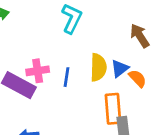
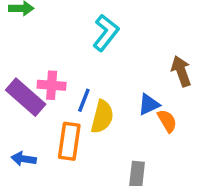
yellow semicircle: (98, 67) -> (102, 117), moved
orange rectangle: (113, 109) -> (69, 141), moved

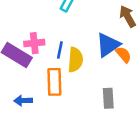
blue triangle: (149, 104) -> (108, 45), size x1.5

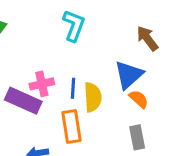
orange semicircle: (124, 55) -> (139, 99), moved

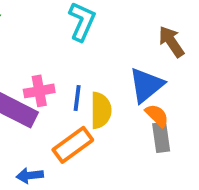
orange rectangle: (71, 126) -> (73, 145), turned 60
gray rectangle: (137, 137) -> (161, 137), moved

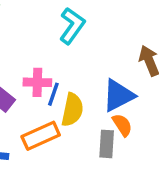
pink cross: (39, 91) -> (37, 82), moved
gray rectangle: (161, 137) -> (107, 144), moved

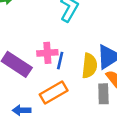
yellow semicircle: (72, 110) -> (89, 66), moved

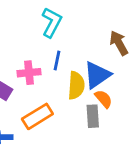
blue line: (60, 61) -> (57, 61), moved

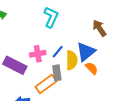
blue line: (57, 61) -> (58, 52), moved, turned 32
gray rectangle: (93, 116) -> (57, 73), moved

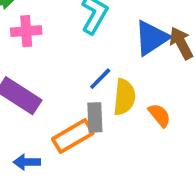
blue triangle: (86, 52) -> (152, 38), moved
pink cross: (38, 54) -> (26, 31), moved

